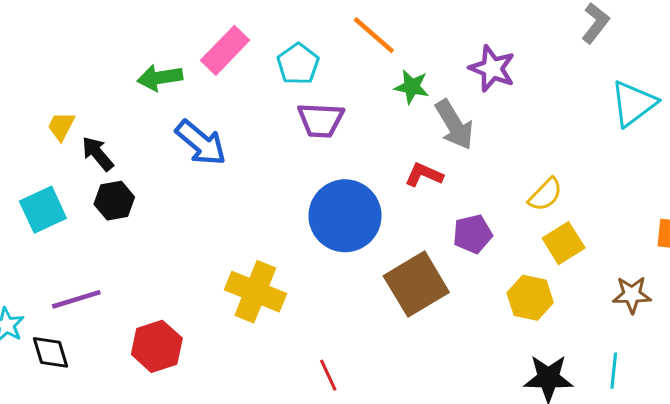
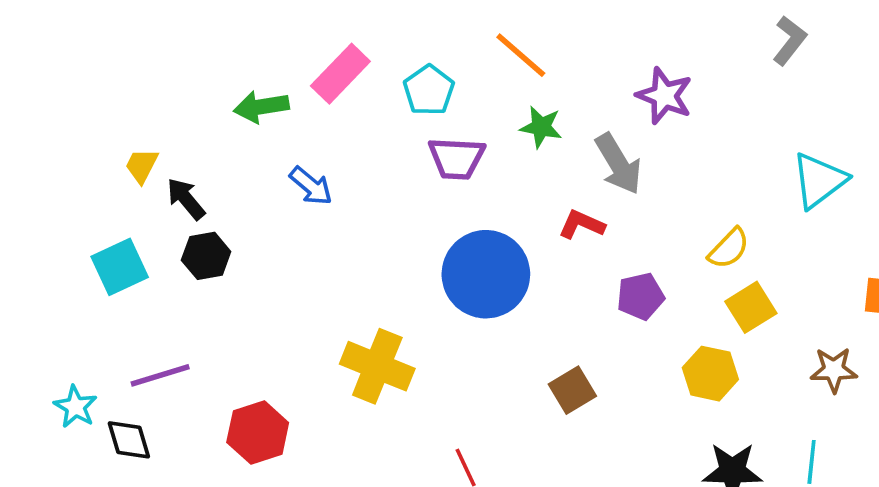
green star: (412, 87) -> (541, 127), moved
cyan triangle: (633, 103) -> (819, 180), moved
blue arrow: (201, 143) -> (311, 186), size x0.7
brown square: (416, 284) -> (572, 390), moved, size x0.6

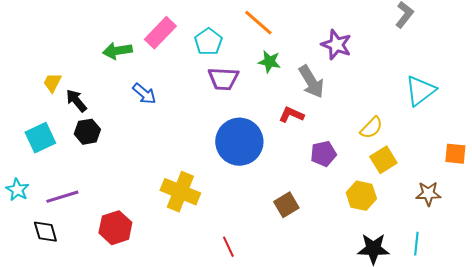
cyan star: (75, 407) -> (17, 190), moved

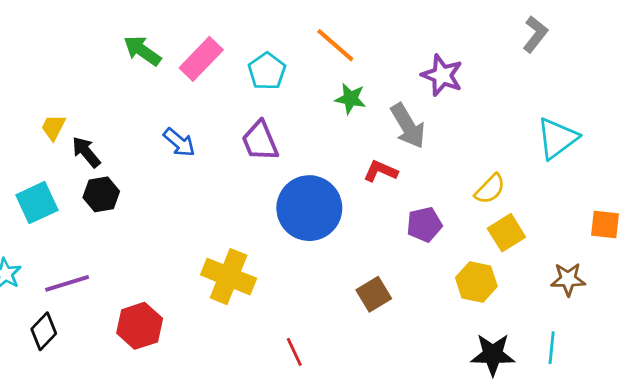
green arrow: (117, 51) -> (142, 51), moved, turned 44
purple trapezoid: (223, 79) -> (260, 141), moved, turned 64
black diamond: (45, 232) -> (44, 331), turned 60

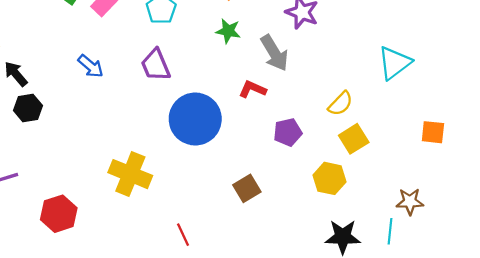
brown star: (568, 279) -> (410, 202), moved

